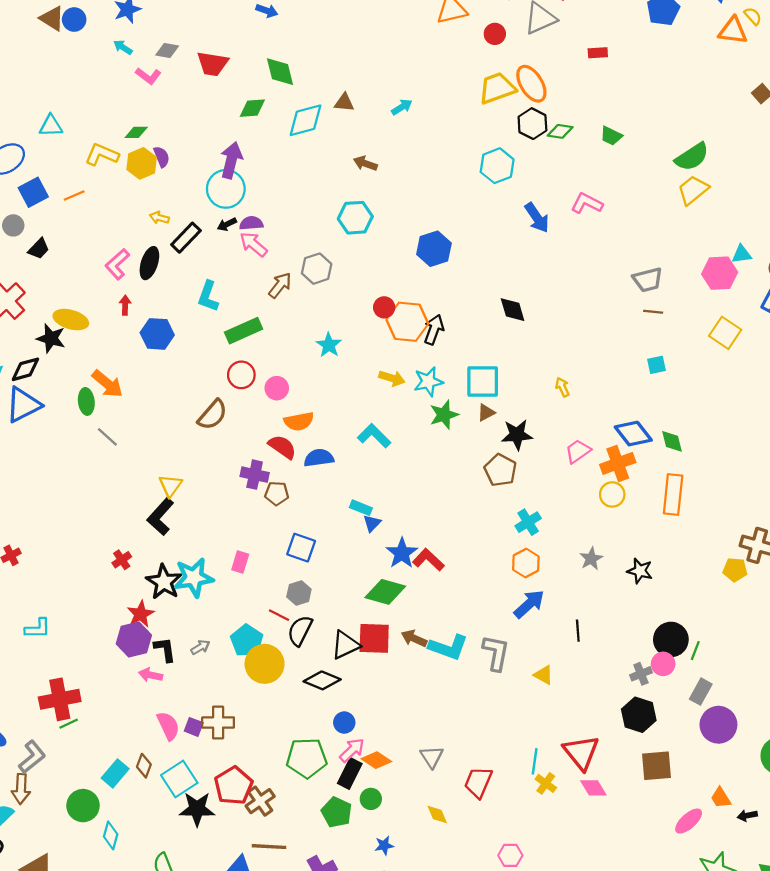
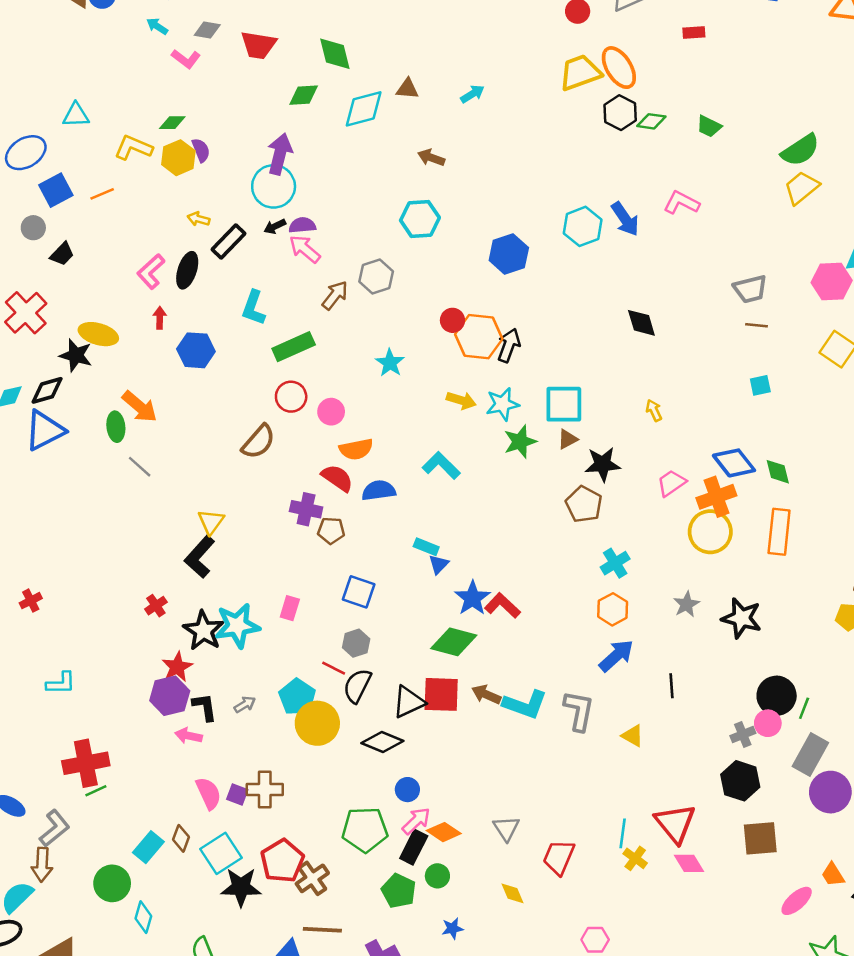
cyan hexagon: (497, 166) -> (583, 226), moved
black diamond: (513, 310) -> (641, 323), moved
yellow circle: (612, 494) -> (710, 532), size x1.5
black star: (640, 571) -> (742, 618), size x1.4
gray rectangle: (701, 692) -> (810, 755), size x1.4

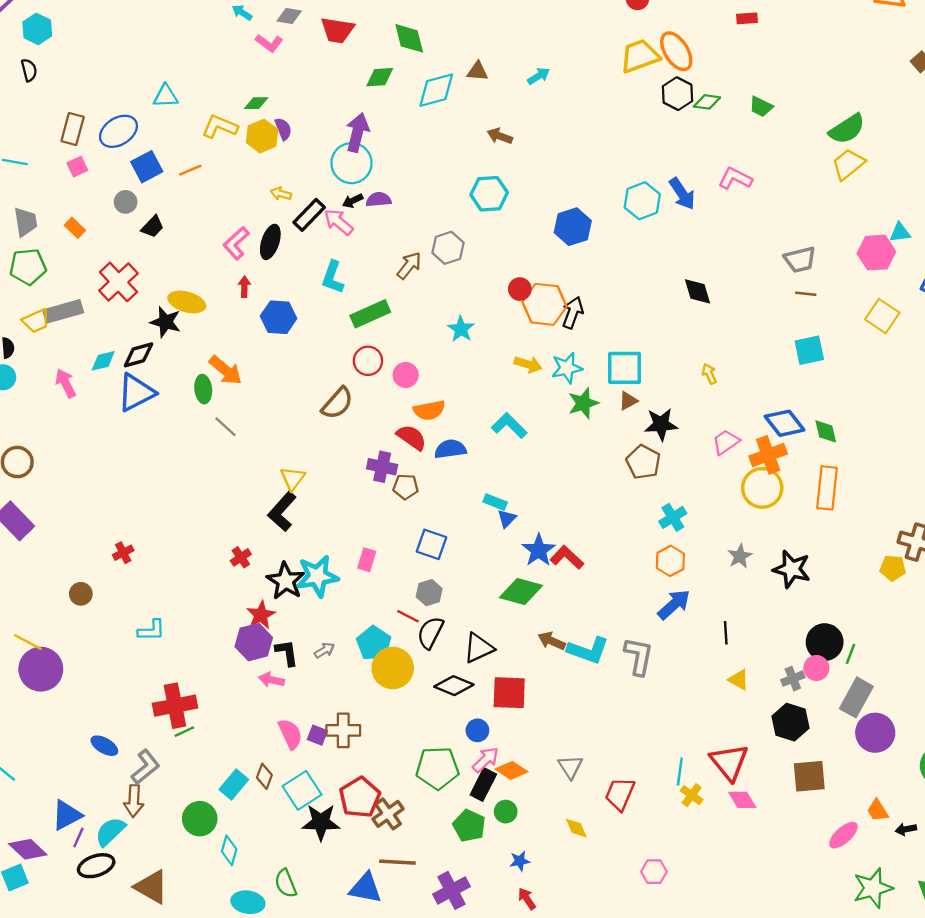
pink arrow: (305, 249) -> (339, 222), moved
cyan square: (760, 385) -> (809, 350), size x1.5
red square: (441, 694) -> (509, 693), moved
yellow triangle: (633, 736) -> (739, 680), moved

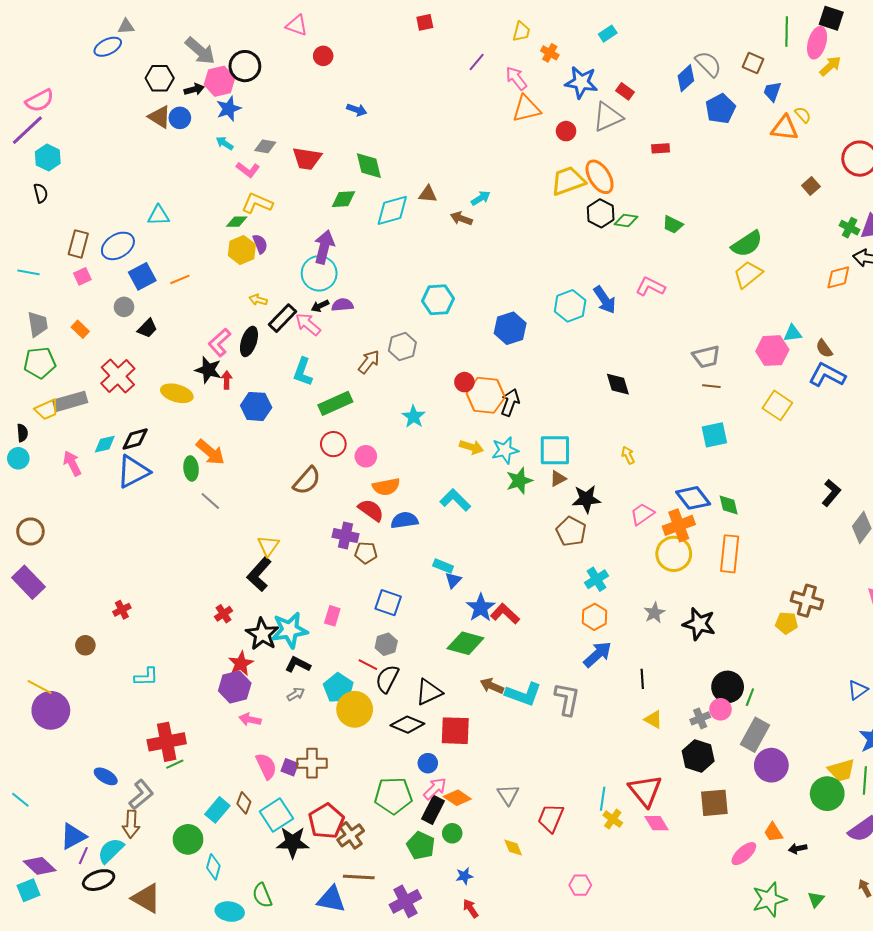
yellow L-shape: (220, 127) -> (257, 203), moved
brown arrow: (500, 136) -> (461, 218), moved
black star: (166, 322) -> (208, 370), moved
black L-shape: (287, 653) -> (298, 665), moved, turned -55

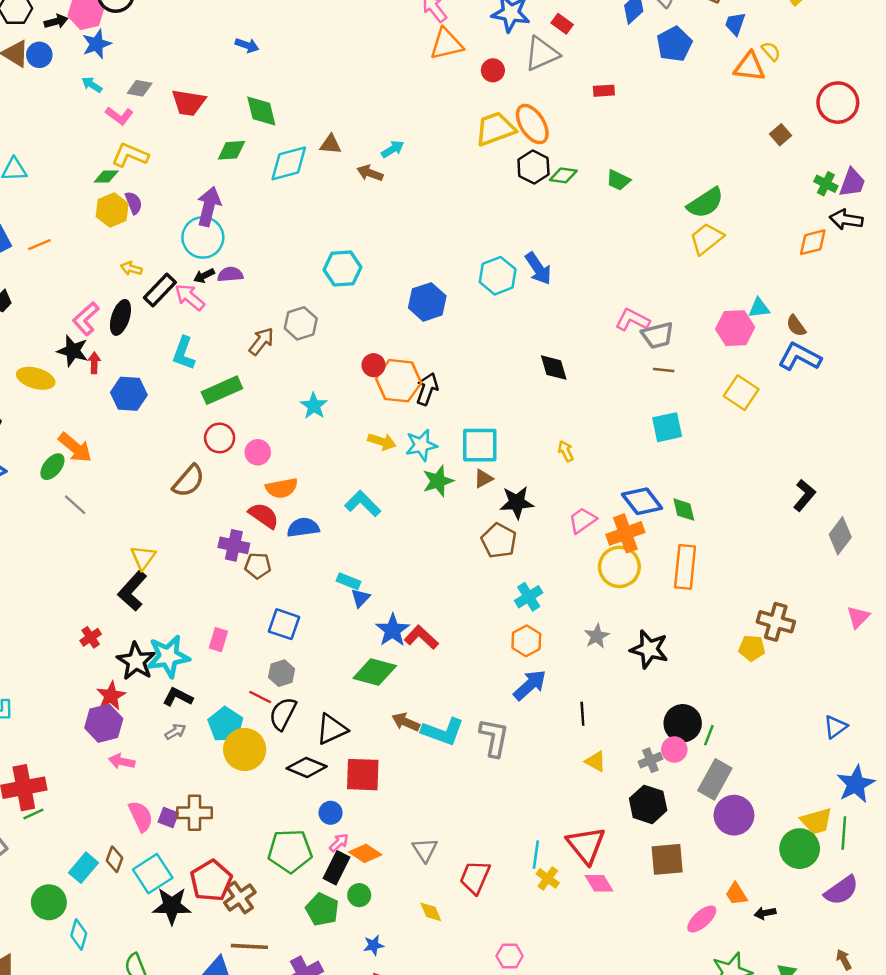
pink L-shape: (650, 287) -> (633, 320), moved
green ellipse: (191, 468) -> (52, 467), turned 45
pink arrow: (435, 789) -> (339, 843), size x0.7

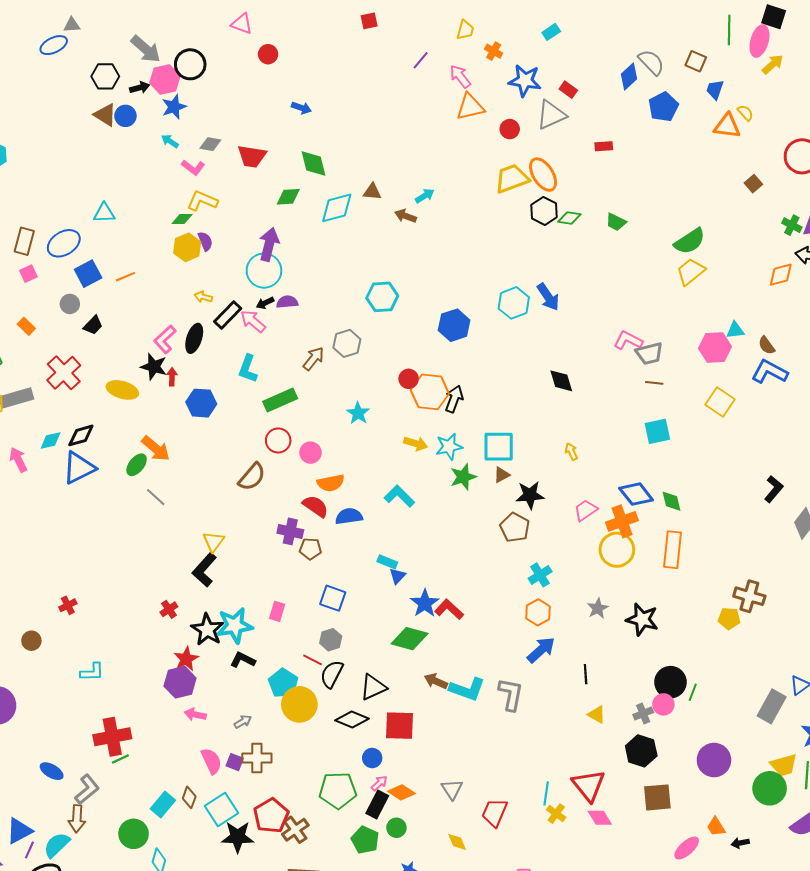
gray arrow: (175, 732) -> (243, 722), moved
gray rectangle: (715, 779) -> (772, 706), moved

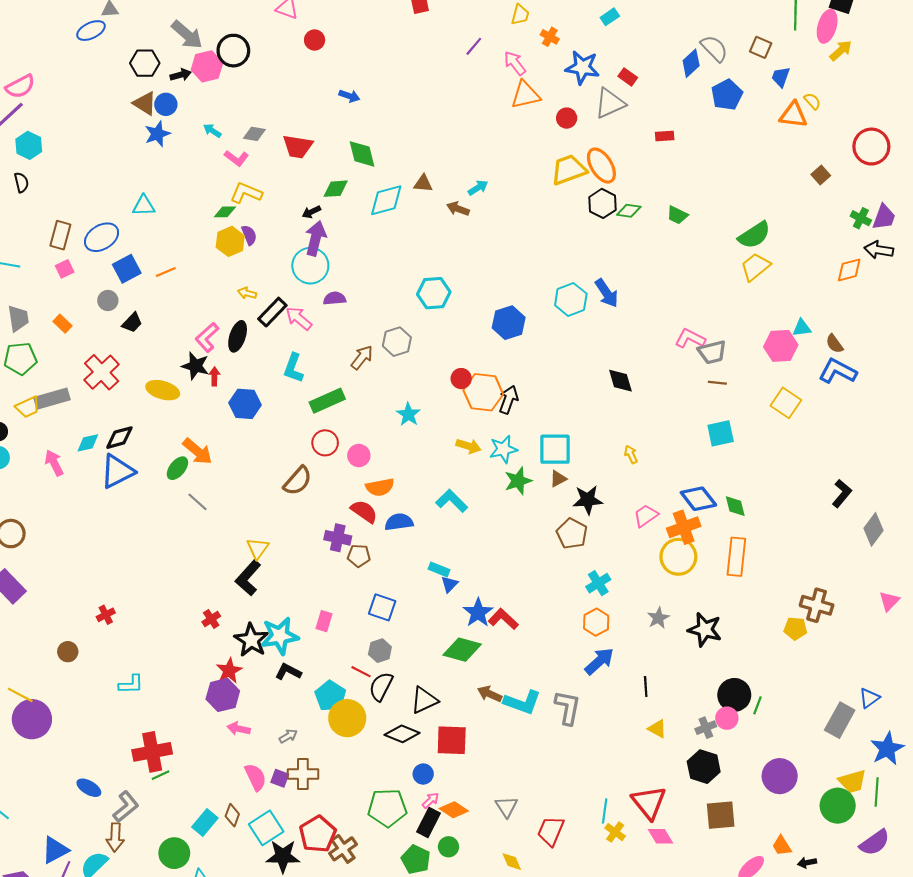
blue star: (174, 107) -> (157, 134), moved
black arrow: (265, 303) -> (311, 212), moved

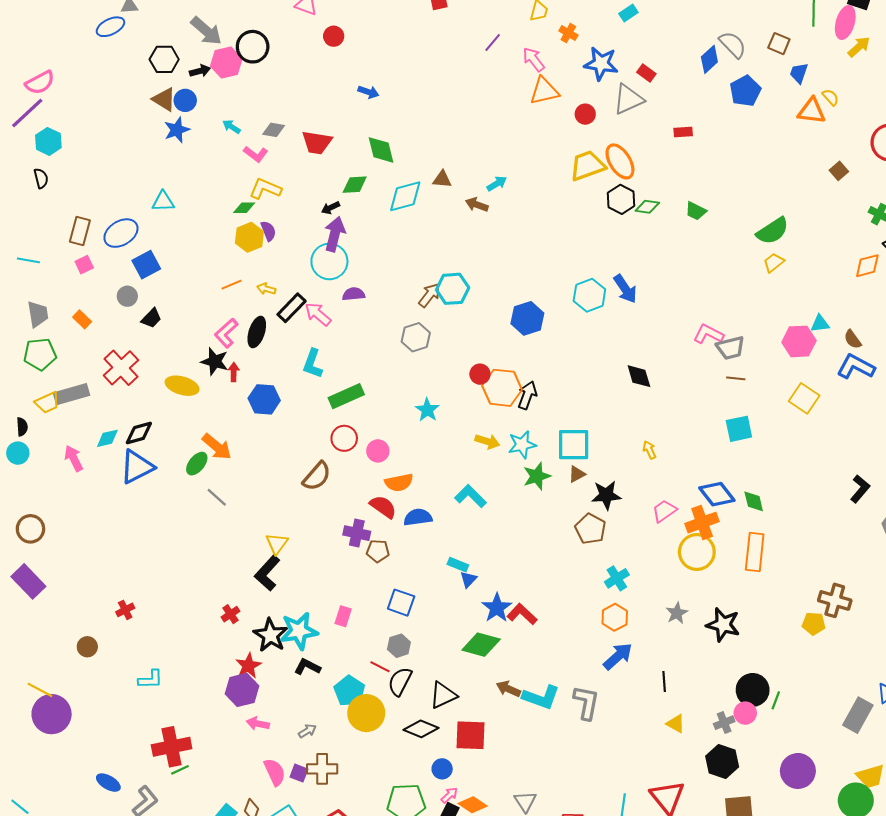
yellow trapezoid: (755, 267) -> (774, 263), size x0.7
orange line: (166, 272) -> (232, 285), moved
brown arrow: (362, 357) -> (429, 295), moved

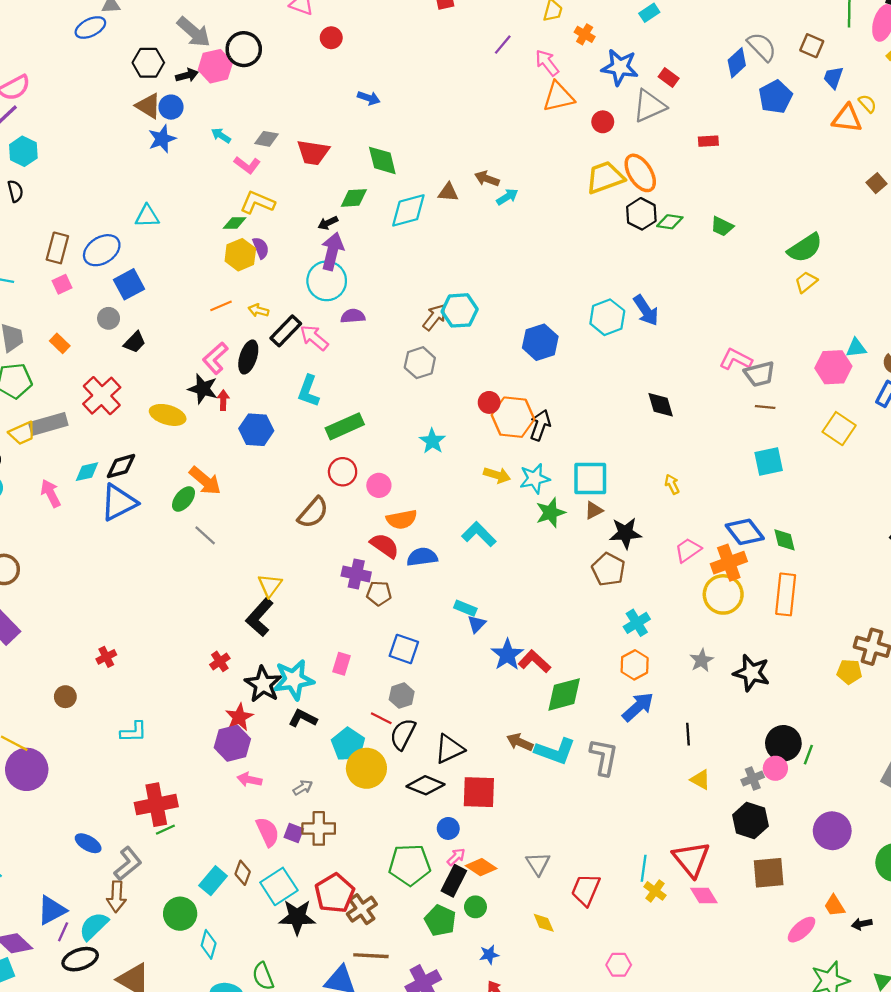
brown arrow: (477, 205) -> (487, 179), moved
green diamond: (481, 645) -> (564, 694), moved, turned -30

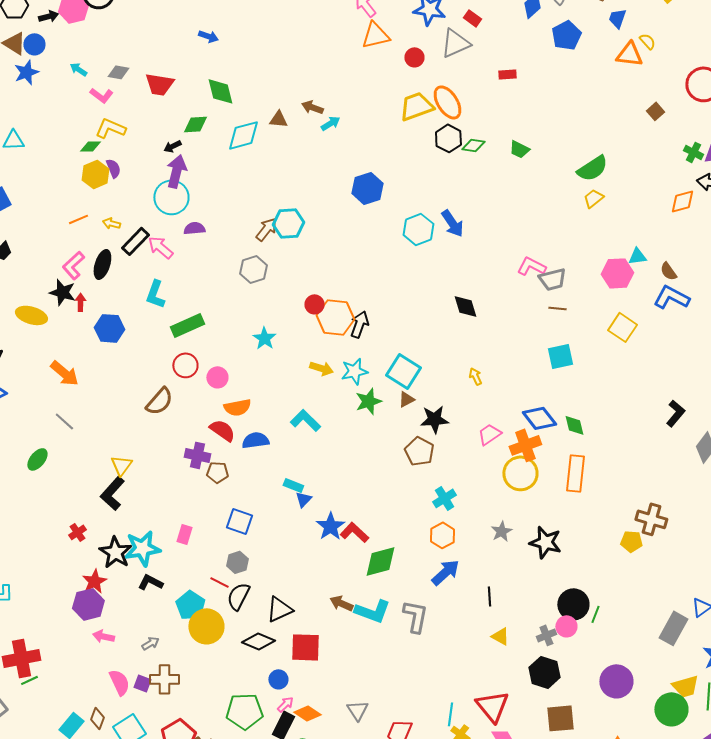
blue hexagon: (540, 342) -> (367, 188), moved
cyan square: (590, 479) -> (403, 371), turned 32
green ellipse: (184, 499) -> (37, 459), moved

